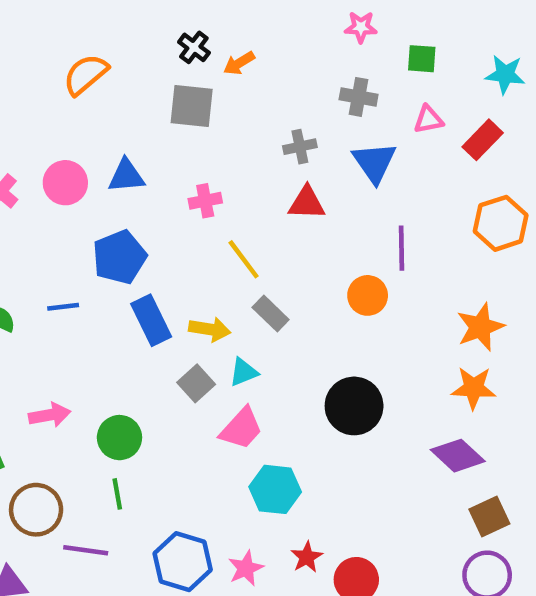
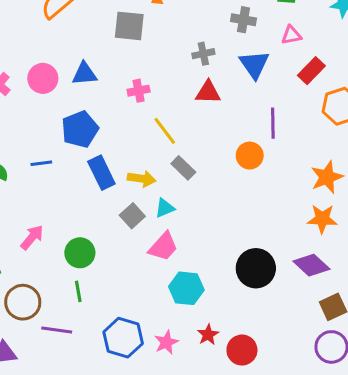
red rectangle: (483, 140) -> (311, 71), moved
black circle: (354, 406) -> (256, 268), moved
pink arrow: (50, 415) -> (32, 237), turned -40

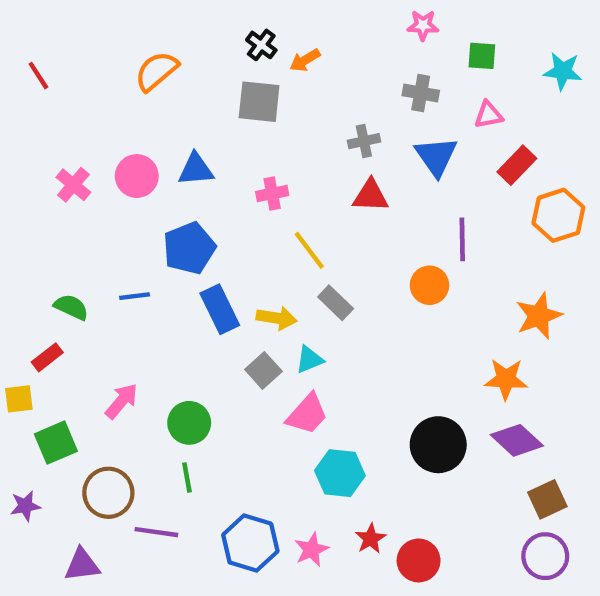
orange star: (322, 219) -> (506, 379), moved

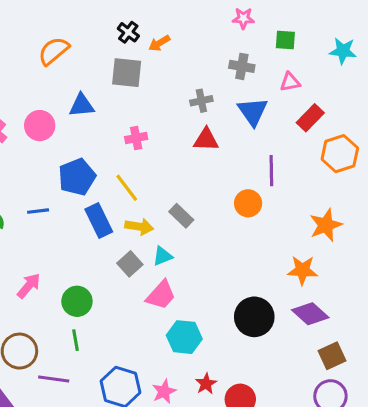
blue triangle: (196, 169) -> (82, 105), moved
yellow line: (309, 250) -> (127, 188), moved

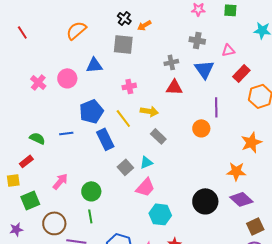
green square: (285, 40) -> (230, 10), moved
yellow arrow: (139, 227) -> (149, 111), moved

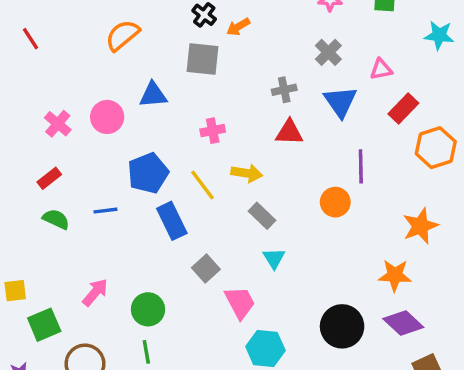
gray cross: (197, 40) -> (328, 52), turned 35
red rectangle: (26, 161) -> (49, 178), moved
cyan triangle: (146, 162) -> (274, 258), moved, turned -40
pink trapezoid: (145, 187) -> (240, 303), turned -70

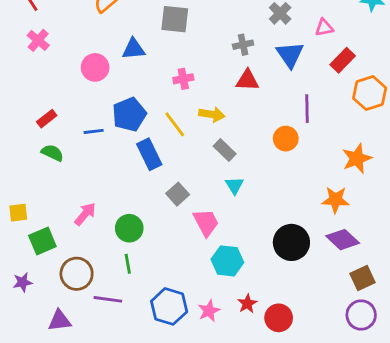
pink cross: (58, 124) -> (38, 40), moved
blue line: (105, 211) -> (94, 131), moved

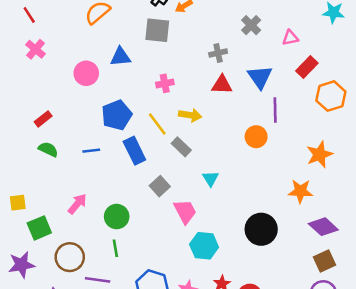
blue triangle: (290, 55) -> (260, 77), moved
blue line: (94, 131) -> (91, 151), moved
gray rectangle: (225, 150) -> (181, 147), moved
purple diamond: (343, 240) -> (323, 227), moved
purple star: (23, 282) -> (22, 265), size x1.5

